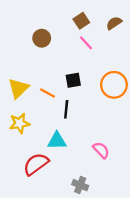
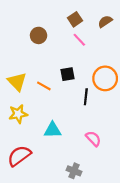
yellow triangle: (18, 88) -> (17, 82), turned -30
black line: (66, 109) -> (86, 97), moved
red semicircle: (36, 164) -> (19, 156), moved

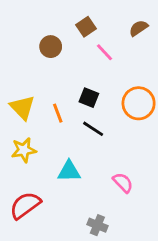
brown square: (75, 19) -> (86, 27), moved
black square: (68, 74) -> (89, 98), turned 32
orange line: (44, 86) -> (58, 113), turned 40
black line: (86, 97) -> (93, 129), moved, turned -63

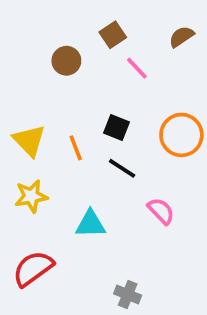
pink semicircle: (123, 183) -> (161, 211), moved

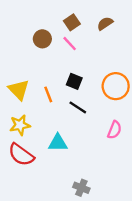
brown semicircle: (181, 37) -> (105, 23), moved
pink line: (137, 68) -> (70, 44), moved
pink semicircle: (161, 211) -> (114, 130), moved, turned 66
red semicircle: (33, 269) -> (21, 155), moved, turned -108

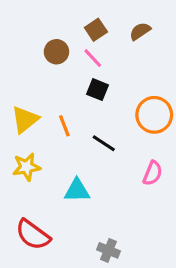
black square: (74, 81) -> (97, 90), moved
yellow triangle: (19, 90) -> (25, 120), turned 35
red semicircle: (21, 155) -> (33, 235), moved

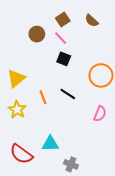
brown semicircle: (140, 31) -> (92, 21), turned -104
orange line: (64, 126) -> (43, 97), moved
yellow star: (27, 167) -> (17, 110), turned -30
cyan triangle: (77, 191) -> (50, 144), moved

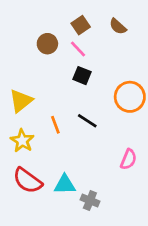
pink semicircle: (100, 114) -> (128, 159), moved
red semicircle: (21, 154) -> (27, 181), moved
gray cross: (71, 164) -> (90, 201), moved

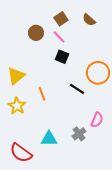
black line: (87, 121) -> (77, 89), moved
red semicircle: (27, 181) -> (21, 153), moved
gray cross: (90, 201) -> (79, 134), moved, turned 32

